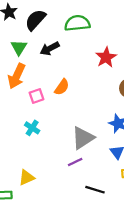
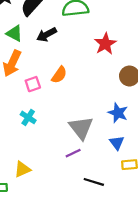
green triangle: (19, 47) -> (14, 33), turned -35
gray triangle: (83, 138) -> (81, 128), turned -35

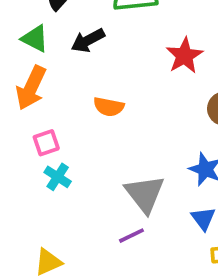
orange semicircle: (59, 75) -> (109, 107), turned 66
pink square: (33, 84) -> (46, 143), moved

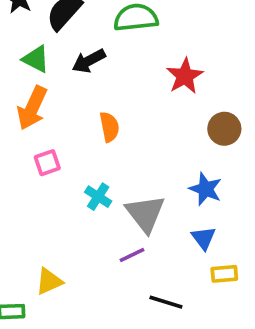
orange semicircle: (109, 107) -> (109, 127), turned -112
cyan cross: (58, 177) -> (98, 197), moved

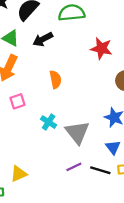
red star: (185, 76) -> (101, 48), turned -30
purple line: (132, 255) -> (74, 167), moved
black line: (166, 302) -> (100, 170), moved

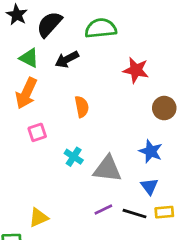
gray triangle: (77, 132) -> (107, 169), turned -45

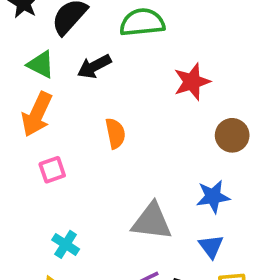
red star: (136, 70) -> (192, 82), turned -30
blue star: (151, 151) -> (213, 197), turned -30
cyan cross: (74, 157) -> (66, 244), moved

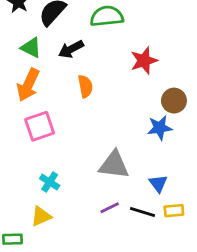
orange semicircle: (115, 133) -> (85, 86), moved
pink square: (52, 170) -> (40, 126), size x1.5
blue star: (213, 197) -> (160, 128), moved

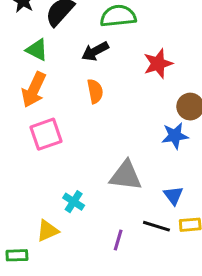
black arrow: (71, 49) -> (95, 51), moved
cyan cross: (50, 182) -> (74, 202), moved
purple line: (110, 208) -> (118, 240), moved, turned -48

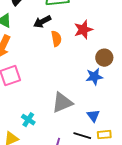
orange semicircle: (95, 91) -> (56, 39), moved
gray triangle: (126, 176) -> (62, 103), turned -30

